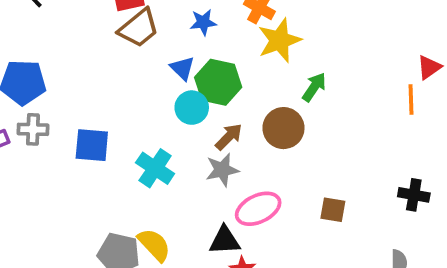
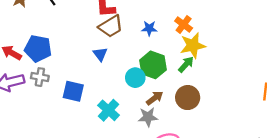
blue triangle: (182, 68) -> (100, 54), moved
green arrow: (314, 87) -> (186, 64), moved

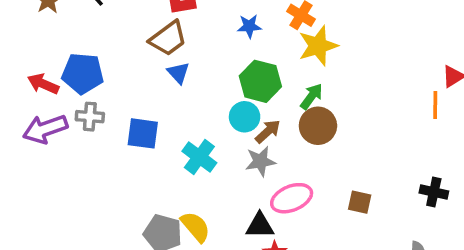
brown trapezoid: (111, 26) -> (168, 38), moved
green arrow: (186, 64) -> (311, 96), moved
cyan circle: (135, 78) -> (245, 117), moved

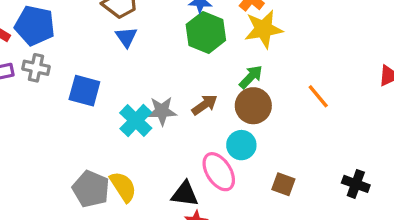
green hexagon: (260, 81) -> (206, 32), moved
orange line: (435, 105) -> (318, 96), moved, turned -48
cyan circle: (245, 117) -> (241, 145), moved
gray star: (260, 161) -> (162, 111), moved
pink ellipse: (292, 198) -> (219, 172), turned 72

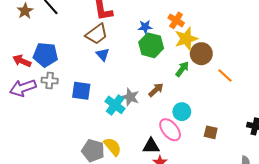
brown circle: (253, 106) -> (201, 54), moved
gray star: (162, 111) -> (130, 97), turned 30

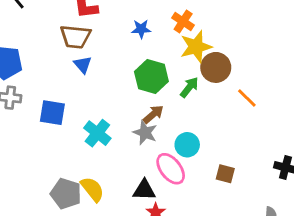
brown trapezoid: (97, 34) -> (75, 37), turned 40
green hexagon: (151, 45) -> (151, 77), moved
gray star: (130, 97) -> (145, 133), moved

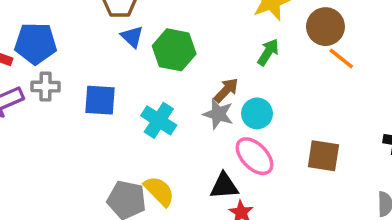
brown circle: (216, 67) -> (325, 27), moved
green hexagon: (151, 77) -> (174, 50), moved
cyan circle: (187, 145) -> (257, 113), moved
brown square: (225, 174) -> (323, 156), size x1.4

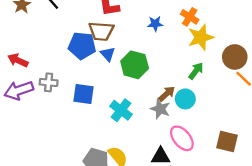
blue pentagon: (36, 43) -> (82, 46), moved
cyan circle: (257, 113) -> (185, 99), moved

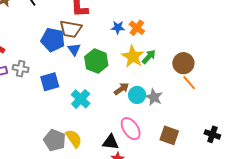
orange cross: (190, 17) -> (137, 28), moved
yellow star: (201, 37) -> (133, 57), moved, turned -30
green arrow: (196, 71) -> (149, 57), moved
blue square: (84, 94) -> (50, 82), turned -30
gray star: (160, 109) -> (154, 97), moved

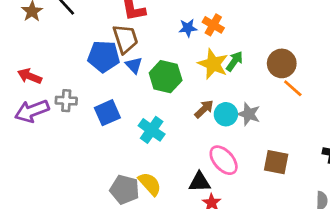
brown trapezoid: (71, 29) -> (125, 39), turned -110

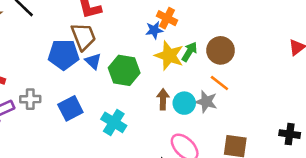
blue star: (188, 28) -> (154, 30), moved
brown circle: (282, 63) -> (221, 50), moved
orange line: (293, 88) -> (219, 83), moved
brown arrow: (204, 109) -> (163, 99), turned -42

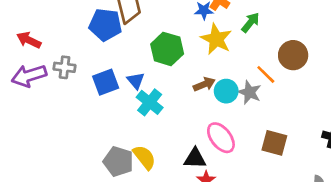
brown circle: (221, 50) -> (293, 55), moved
green arrow: (189, 52) -> (250, 22), moved
blue triangle: (93, 61) -> (136, 81), moved
brown arrow: (163, 99) -> (204, 84), turned 60

